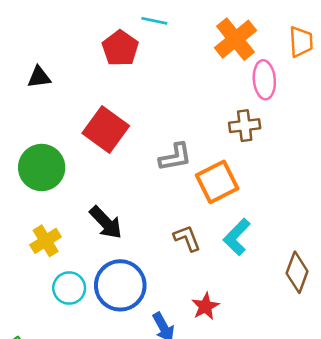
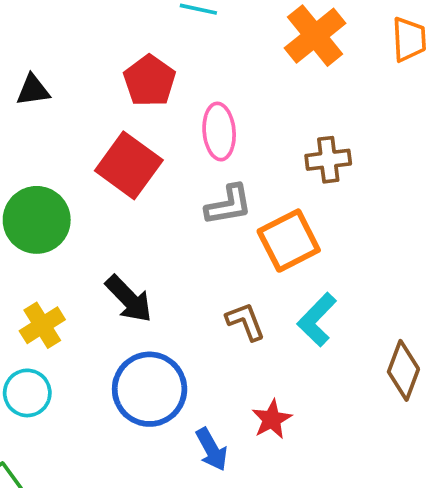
red pentagon: (120, 48) -> (150, 81), moved
pink ellipse: (264, 80) -> (219, 132), moved
cyan circle: (69, 288) -> (27, 393), moved

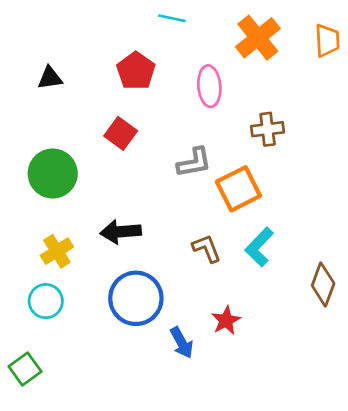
pink ellipse: (219, 132) -> (209, 86), moved
red square: (129, 165) -> (121, 133), size x0.7
black arrow: (129, 299) -> (121, 232), turned 129

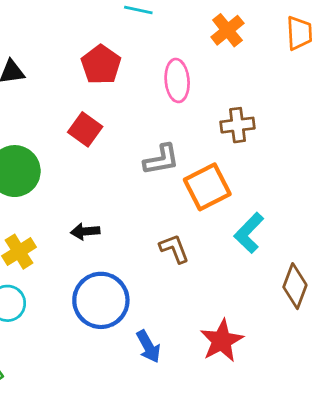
orange cross: (258, 38) -> (227, 30), size x0.7
black arrow: (121, 232) -> (85, 231), size x0.7
cyan L-shape: (259, 247) -> (249, 233), moved
red star: (226, 321) -> (222, 341), moved, size x1.4

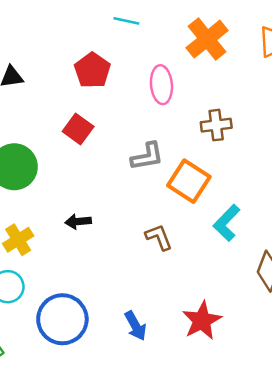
orange cross: (227, 30) -> (207, 39), size x1.4
orange square: (207, 187) -> (189, 181), turned -30
blue circle: (101, 300) -> (62, 319), moved

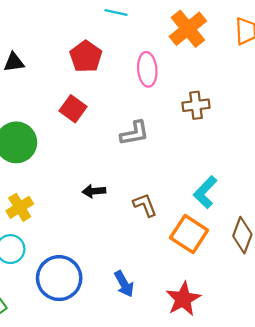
orange square: (189, 181) -> (189, 234), moved
black arrow: (78, 222) -> (94, 191), moved
red star: (202, 321) -> (183, 299), moved

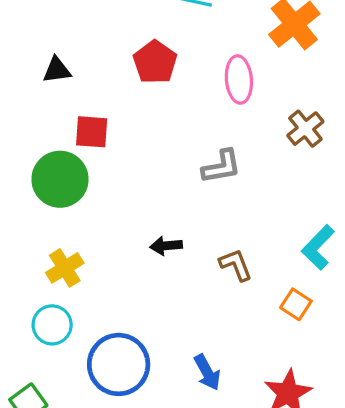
brown cross: (196, 105) -> (305, 129), turned -32
red square: (73, 109) -> (92, 132), moved, turned -32
orange square: (189, 234) -> (296, 304), size x0.6

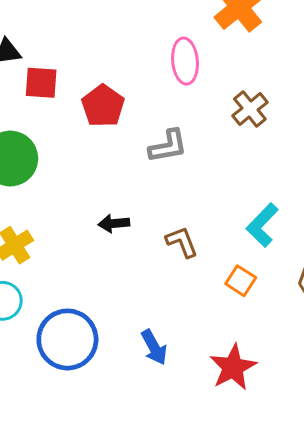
red pentagon: (155, 62) -> (103, 106), moved
red square: (92, 132) -> (41, 83), moved

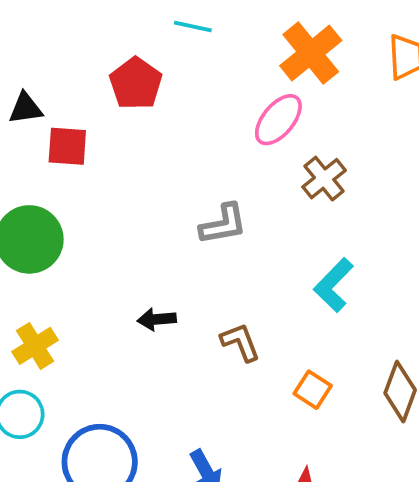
pink ellipse: (185, 61) -> (278, 120), moved, turned 45
red pentagon: (103, 106) -> (136, 84), moved
cyan L-shape: (262, 225) -> (334, 285), moved

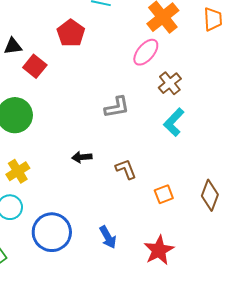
red square: (67, 146) -> (35, 66), turned 35
cyan L-shape: (334, 285) -> (174, 122), moved
orange square: (313, 390) -> (164, 194), turned 36

